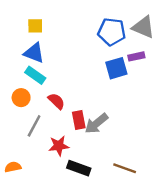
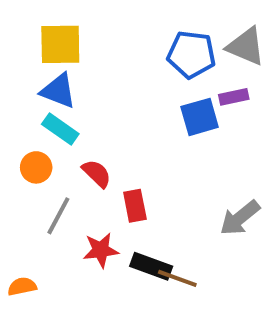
yellow square: (35, 26) -> (60, 44), size x1.6
gray arrow: (96, 123) -> (240, 218), moved
black rectangle: (79, 168) -> (151, 266), moved
brown line: (125, 168) -> (177, 278), moved

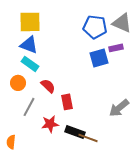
orange semicircle: (22, 286) -> (11, 142), turned -72

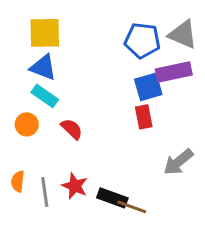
purple rectangle: (116, 48) -> (174, 72), size x1.6
red rectangle: (67, 102) -> (144, 117), moved
gray line: (29, 107) -> (45, 192), moved, turned -36
red star: (50, 124) -> (75, 186), turned 30
orange semicircle: (11, 142) -> (18, 181), moved

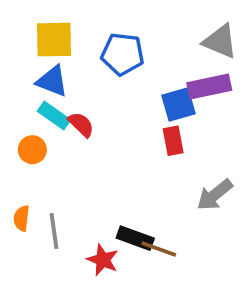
blue pentagon: (142, 40) -> (123, 54), moved
red semicircle: (72, 129) -> (81, 124), moved
red star: (75, 186) -> (103, 260), moved

